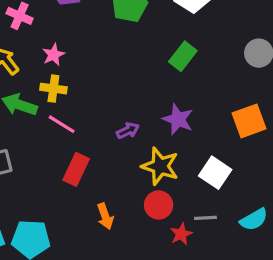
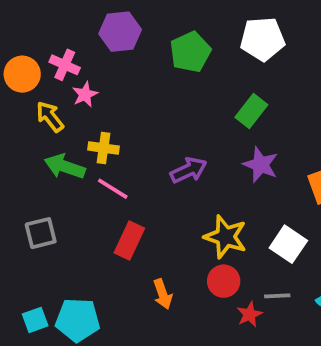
pink star: (53, 55) -> (85, 94), moved
purple star: (178, 119) -> (261, 165), moved
purple arrow: (128, 131) -> (189, 170), moved, size x1.4

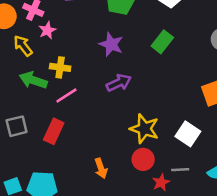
purple star: (261, 165) -> (111, 44), moved
pink line: (113, 189) -> (66, 95), turned -65
red rectangle: (129, 240) -> (54, 131), moved

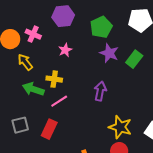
pink star: (47, 30) -> (65, 50), moved
purple star: (111, 44) -> (109, 53), moved
purple arrow: (119, 83) -> (100, 91), turned -54

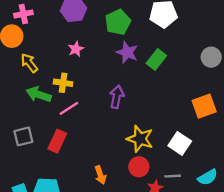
pink cross: (33, 34) -> (23, 14), moved, turned -35

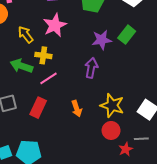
pink star: (76, 49) -> (55, 25), size x1.6
purple star: (127, 52) -> (102, 40), moved, turned -30
yellow arrow: (29, 63) -> (26, 35), moved
orange arrow: (100, 175) -> (77, 109), moved

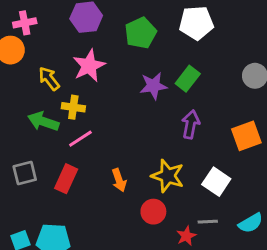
purple arrow: (91, 68) -> (191, 124), moved
red circle: (111, 130) -> (153, 212), moved

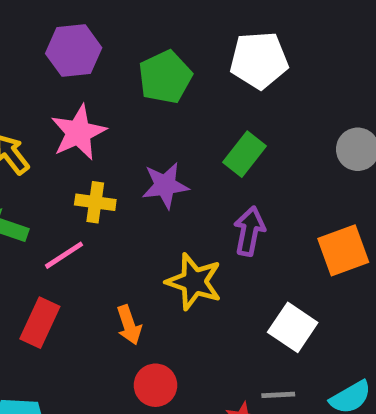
purple star: (153, 86) -> (165, 185), moved
yellow cross: (73, 107) -> (95, 202), moved
yellow star: (168, 176) -> (194, 282), moved
red circle: (153, 212) -> (155, 385), moved

